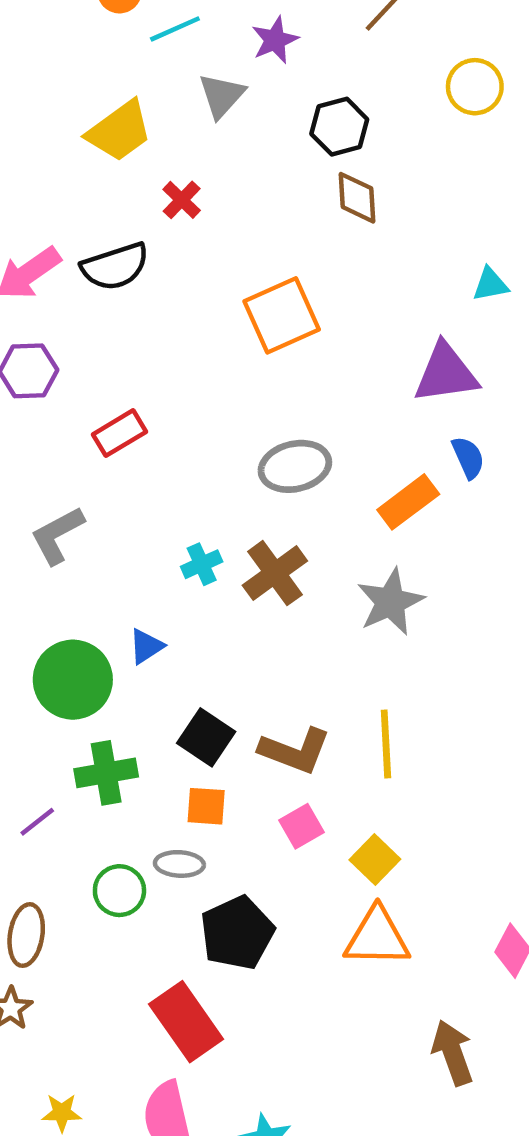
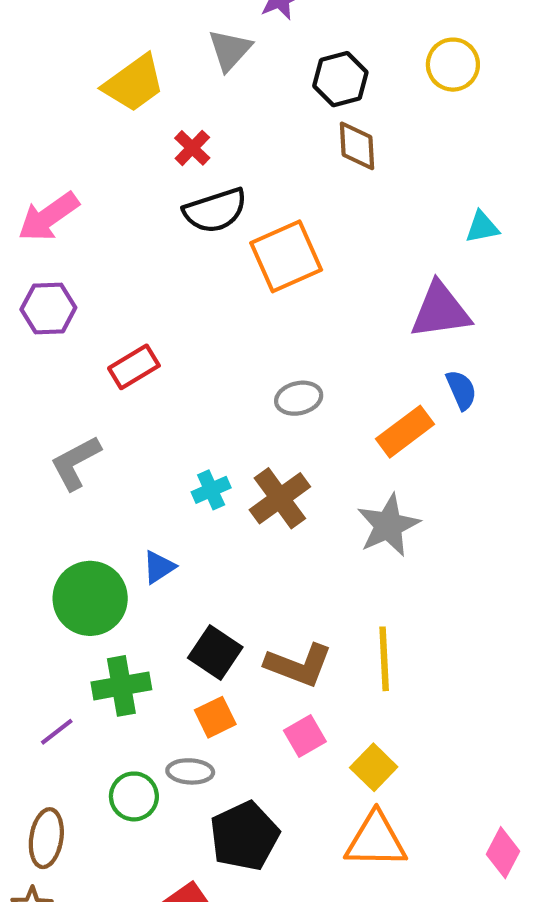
yellow circle: (475, 87) -> (453, 65), moved
black semicircle: (115, 267) -> (215, 210), moved
gray ellipse: (295, 466) -> (299, 398), size x0.7
orange square: (206, 806) -> (215, 717), turned -30

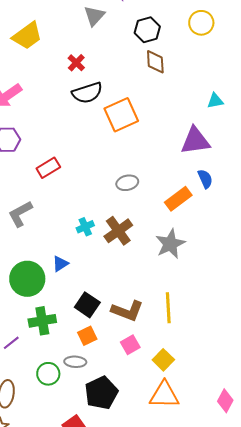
yellow trapezoid: (134, 83) -> (27, 36), moved

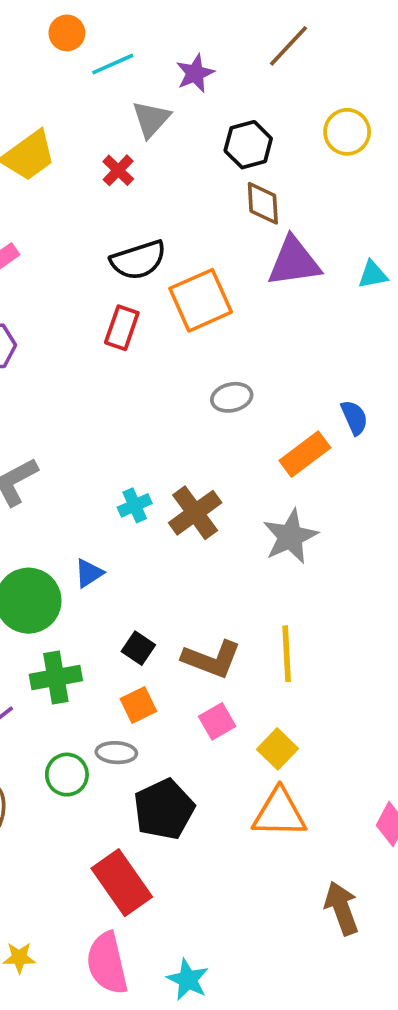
red cross: (76, 63) -> (118, 170), moved
purple triangle: (195, 141) -> (294, 262), moved
red rectangle: (48, 168) -> (122, 328), moved, turned -40
gray ellipse: (127, 183) -> (232, 397), moved
black square: (87, 305) -> (138, 648), size x0.7

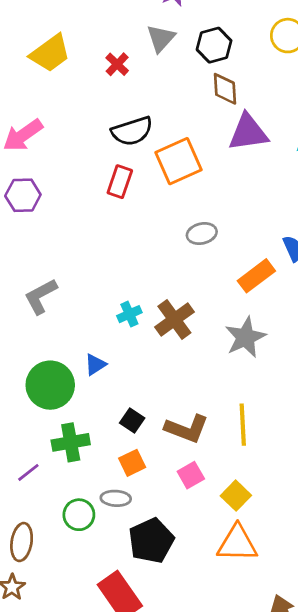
gray triangle: (151, 119) -> (161, 38), moved

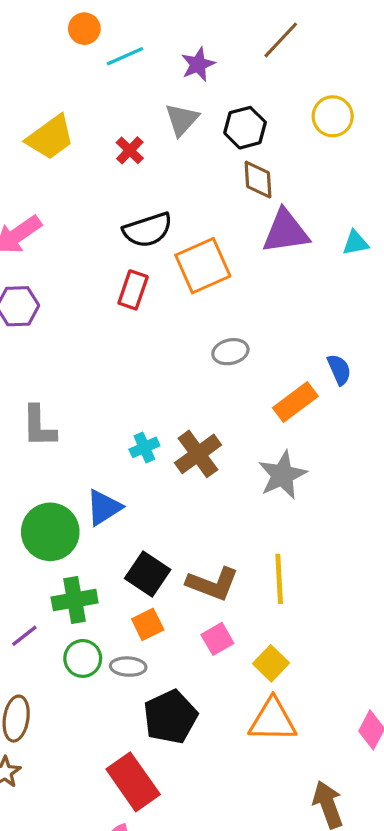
gray L-shape: (41, 296) -> (39, 426), turned -63
blue triangle: (95, 365) -> (104, 507), size x1.4
black square: (132, 421) -> (148, 574), size x1.5
green circle: (79, 515) -> (83, 658), moved

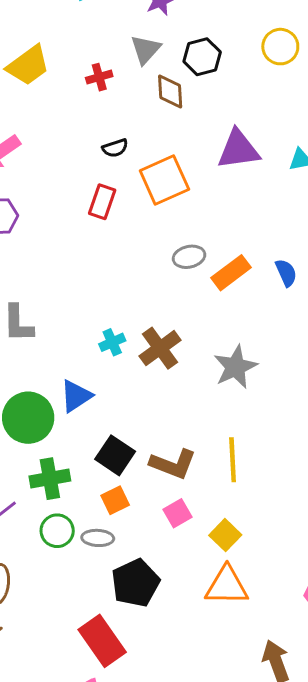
red cross: (130, 150) -> (99, 77), turned 30
brown diamond: (258, 180) -> (170, 92), moved
black semicircle: (148, 230) -> (115, 148), size x0.6
orange rectangle: (295, 402) -> (231, 273), moved

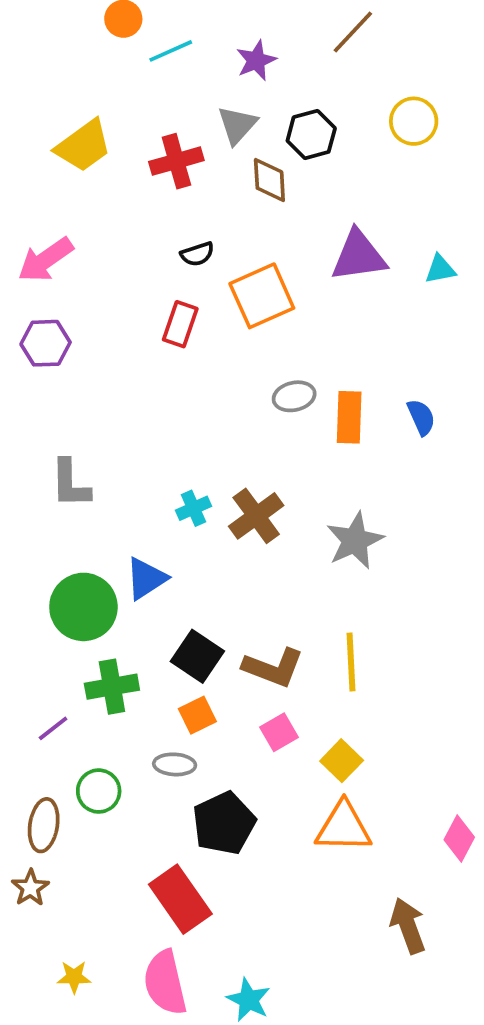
red cross: (99, 77) -> (176, 161), size x1.5
orange rectangle: (231, 273) -> (349, 417), turned -51
green circle: (57, 531) -> (99, 791), moved

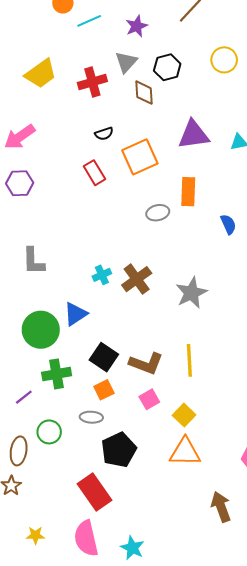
red rectangle: (180, 324) -> (94, 173), turned -50
orange rectangle: (349, 417) -> (188, 192), moved

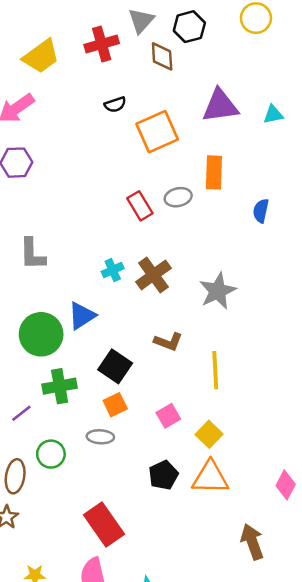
yellow trapezoid: (41, 74) -> (41, 56), moved
red rectangle: (94, 173) -> (140, 206), moved
blue semicircle: (228, 224) -> (261, 211), turned -144
brown L-shape: (146, 363) -> (168, 342), moved, size x0.7
black pentagon: (119, 450) -> (163, 475), moved, size x0.7

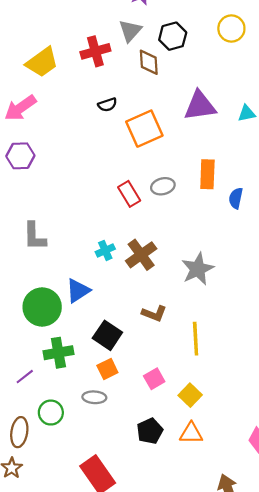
orange rectangle: (214, 172) -> (207, 174), moved
orange triangle: (210, 478) -> (191, 433), size x0.7

